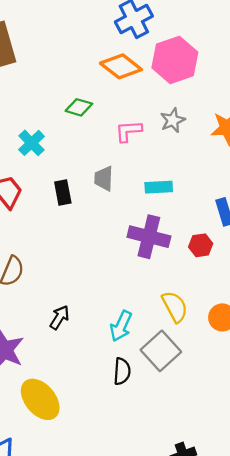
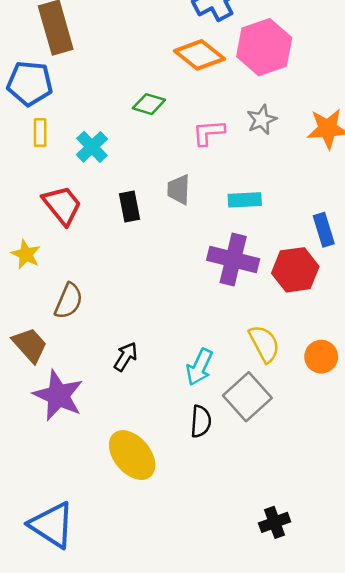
red hexagon: (201, 245) -> (295, 270), size x1.6
yellow ellipse: (40, 399) -> (132, 455), moved

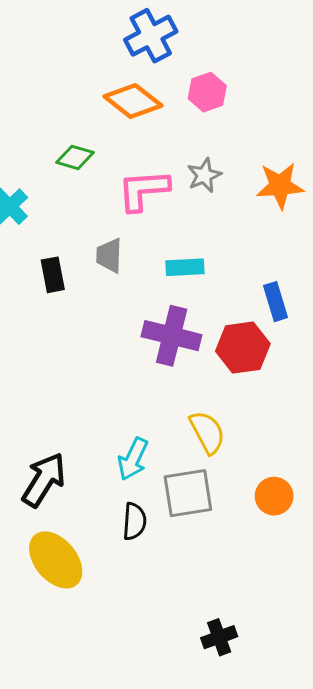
pink hexagon: (264, 47) -> (207, 92), size x0.6
pink L-shape: (209, 133) -> (143, 190), size x1.4
black arrow: (126, 357) -> (44, 480), moved, size x1.6
orange circle: (321, 357) -> (274, 496), moved
gray square: (247, 397) -> (188, 493), turned 33

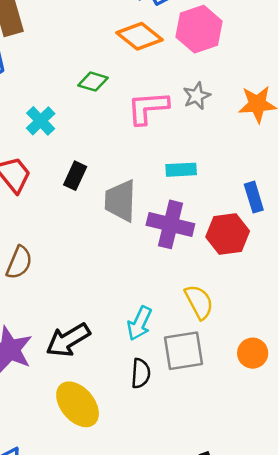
pink hexagon: (207, 92) -> (199, 29), size x1.5
gray trapezoid: (109, 255) -> (120, 201), moved, size x1.5
black rectangle: (53, 275) -> (75, 176), turned 36
black arrow: (44, 480) -> (68, 340), turned -153

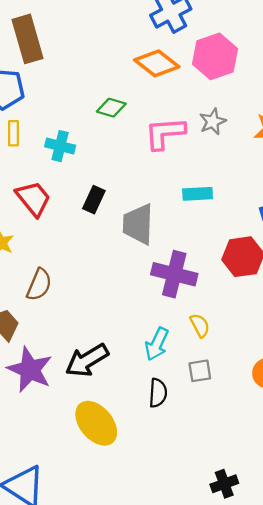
cyan cross: (41, 121) -> (60, 146), turned -32
purple cross: (170, 224) -> (174, 274), moved
yellow semicircle: (199, 302) -> (200, 325), moved, size x0.7
gray square: (184, 351) -> (200, 371), size x0.6

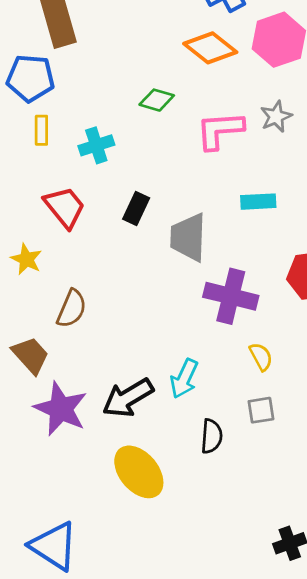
cyan cross: (60, 146) -> (96, 145), turned -32
cyan arrow: (157, 344) -> (184, 379), moved

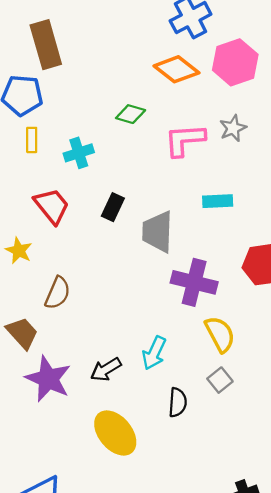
yellow semicircle: (261, 357) -> (220, 334), size x1.5
black arrow: (128, 398) -> (106, 369), size x0.7
gray square: (261, 410) -> (220, 380), turned -30

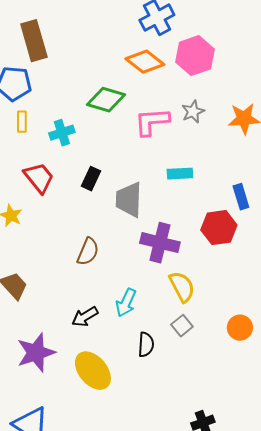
green diamond: (131, 114) -> (106, 100), size x1.5
brown semicircle: (58, 293) -> (88, 252), moved
purple star: (48, 379) -> (36, 353), moved, turned 30

